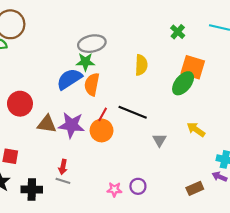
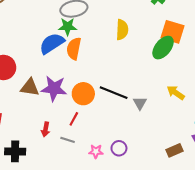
black line: (133, 112) -> (114, 93), moved
red line: (103, 114) -> (74, 119), moved
gray line: (63, 181) -> (68, 140), moved

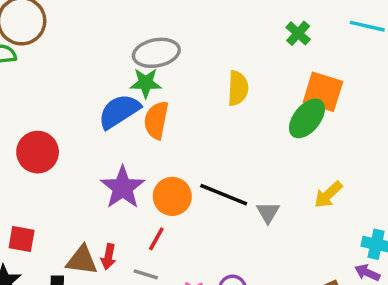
brown triangle: (30, 87) -> (82, 260), moved
purple star: (54, 88) -> (123, 188), turned 30
yellow arrow: (176, 93) -> (328, 195), turned -78

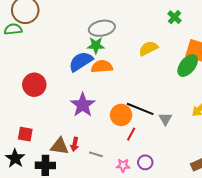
green cross: (298, 33) -> (175, 17), moved
yellow semicircle: (238, 88) -> (148, 48), turned -120
orange semicircle: (156, 120) -> (102, 67), turned 75
orange circle: (172, 196) -> (121, 115), moved
red line: (156, 239) -> (131, 134), moved

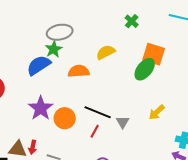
green star: (96, 45) -> (54, 49), turned -30
orange semicircle: (102, 67) -> (79, 71), moved
orange circle: (121, 115) -> (65, 118), moved
red line: (131, 134) -> (95, 131), moved

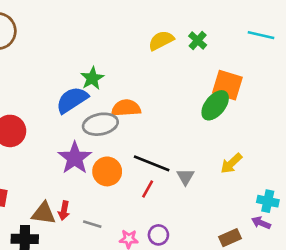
gray ellipse: (60, 32) -> (100, 124), moved
yellow semicircle: (106, 52) -> (161, 41), moved

